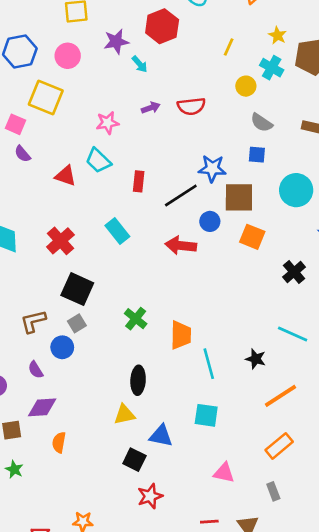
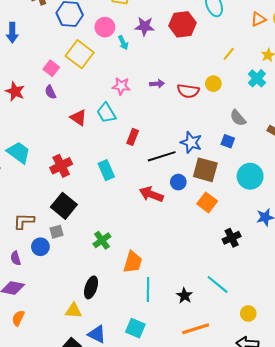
cyan arrow: (140, 64) -> (123, 43), moved
yellow circle: (246, 86) -> (213, 84), moved

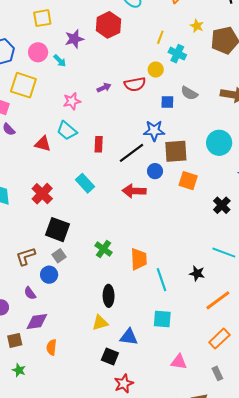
cyan cross: (257, 78) -> (177, 54), moved
blue square: (228, 141) -> (167, 102), moved

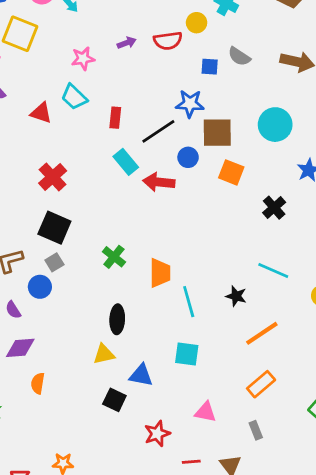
cyan rectangle: (85, 183) -> (126, 162), moved
red cross: (42, 194) -> (53, 177), moved
red star: (124, 384) -> (157, 434), moved

